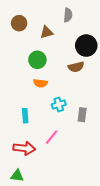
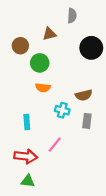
brown circle: (19, 23) -> (20, 46), moved
brown semicircle: (76, 67) -> (84, 95), moved
cyan cross: (59, 105) -> (62, 110), turned 32
green triangle: (17, 176) -> (28, 181), moved

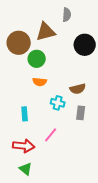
brown triangle: (49, 34) -> (46, 32), size x1.5
brown circle: (20, 46) -> (19, 43), size x1.5
green triangle: (28, 181) -> (26, 169), turned 32

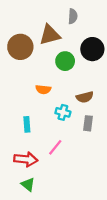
green circle: (37, 59) -> (65, 61), moved

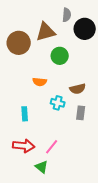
black circle: (92, 49) -> (85, 29), moved
pink line: (55, 147) -> (52, 147), moved
green triangle: (28, 184) -> (42, 167), moved

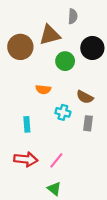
black circle: (85, 29) -> (92, 48), moved
brown semicircle: (78, 89) -> (85, 97), turned 42
green triangle: (42, 167) -> (54, 189), moved

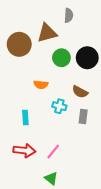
black circle: (92, 48) -> (87, 58), moved

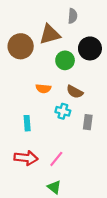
black circle: (87, 58) -> (90, 48), moved
brown semicircle: (80, 92) -> (75, 92), moved

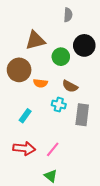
brown triangle: (50, 34) -> (35, 40), moved
brown circle: (21, 46) -> (19, 70), moved
gray rectangle: (88, 122) -> (82, 115), size x1.5
cyan rectangle: (27, 123) -> (25, 116), turned 40

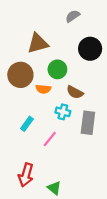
gray semicircle: (68, 15) -> (73, 16), turned -128
green circle: (61, 57) -> (57, 69), moved
red arrow: (24, 148) -> (26, 175), moved, turned 100
pink line: (53, 149) -> (50, 139), moved

